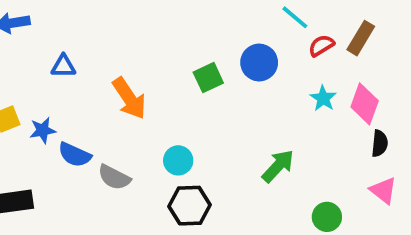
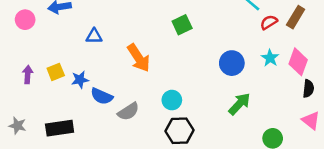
blue circle: (259, 63) -> (232, 63), moved
green square: (208, 78) -> (182, 25), moved
gray semicircle: (114, 177) -> (128, 112), turned -60

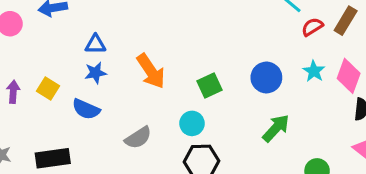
green square: (182, 25) -> (209, 85), moved
yellow square: (56, 72) -> (48, 89), turned -36
blue star: (80, 80) -> (95, 73), moved
blue semicircle: (102, 96) -> (86, 109), moved

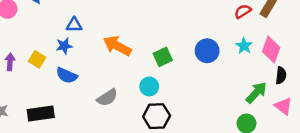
orange arrow: (151, 71) -> (117, 46), turned 152
blue star: (95, 73) -> (64, 46), moved
green arrow: (276, 128) -> (256, 93), moved

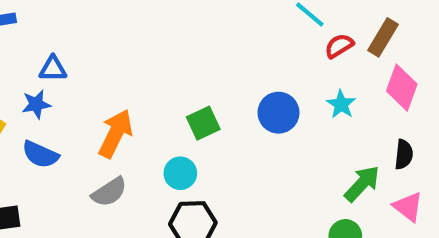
orange arrow: (117, 46) -> (116, 134), moved, turned 88
pink diamond: (271, 50) -> (402, 88), moved

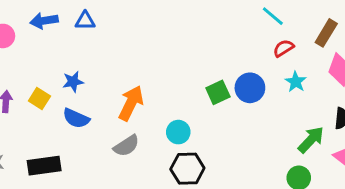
red semicircle: (339, 46) -> (284, 48), moved
blue triangle: (53, 69) -> (85, 21), moved
green square: (203, 123) -> (218, 92), moved

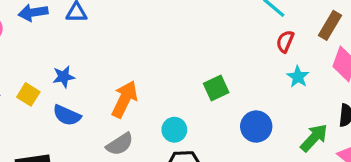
red semicircle: (284, 48) -> (285, 41), turned -35
blue circle: (250, 88) -> (256, 127), moved

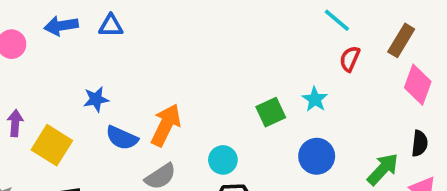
cyan star: (298, 77) -> (315, 99), moved
yellow square: (28, 94) -> (52, 145), moved, size x1.5
blue semicircle: (67, 115) -> (122, 138), moved

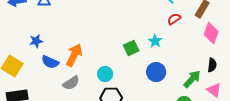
red semicircle: (350, 59) -> (174, 19), turned 32

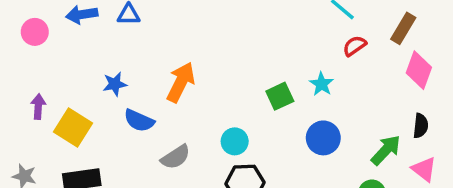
orange arrow: (74, 55) -> (181, 82), moved

